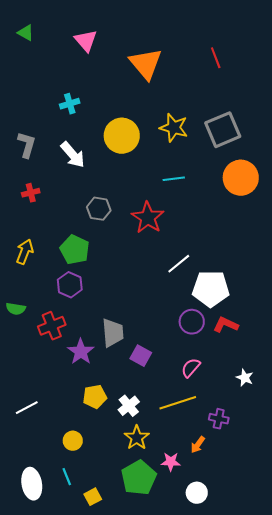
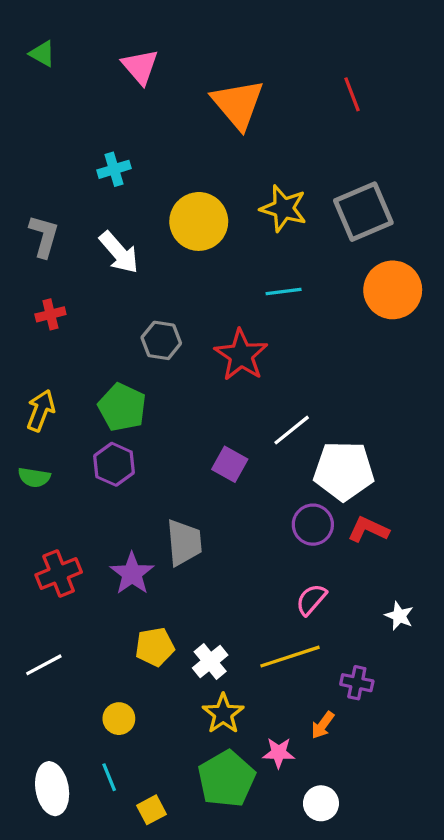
green semicircle: (16, 309) -> (34, 477), moved
red cross: (52, 326) -> (59, 573), moved
purple square: (141, 356) -> (230, 464), moved

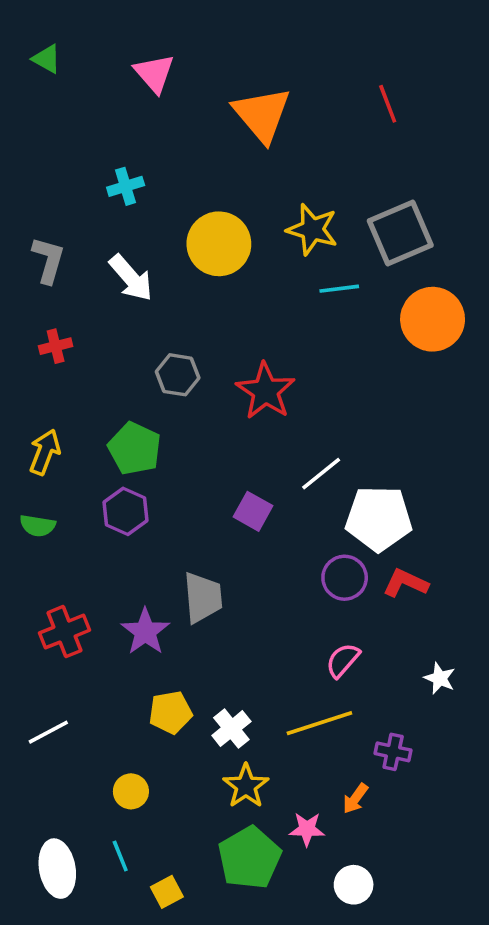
cyan line: (284, 292) -> (339, 289), moved

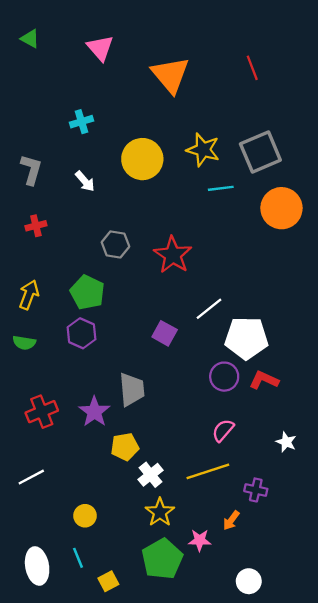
white arrow: (131, 278) -> (85, 181), size x0.7
yellow pentagon: (170, 712) -> (125, 447), moved
white circle: (354, 885) -> (249, 581), moved

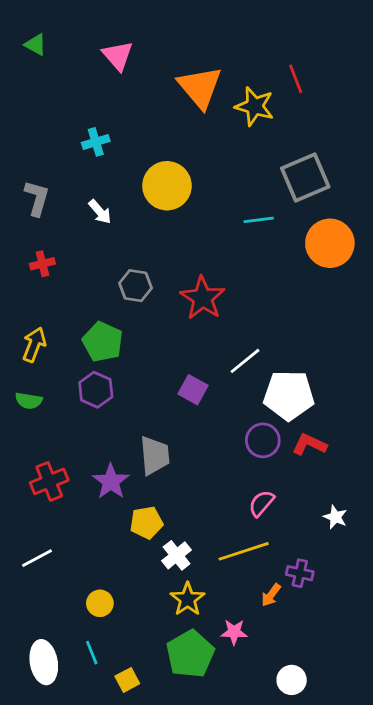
yellow star: (203, 150) -> (255, 106), moved
orange arrow: (231, 520) -> (271, 595), moved

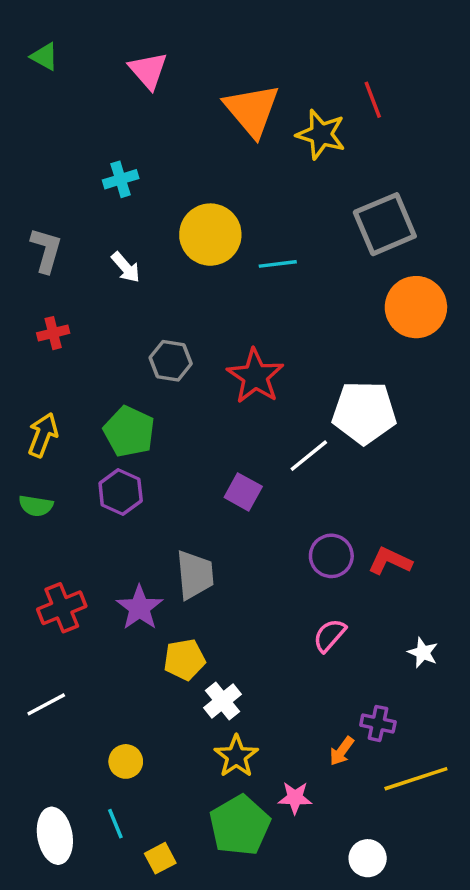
cyan line: (259, 220) -> (278, 264), moved
white pentagon: (289, 395) -> (364, 412), moved
yellow line: (244, 551) -> (416, 779), moved

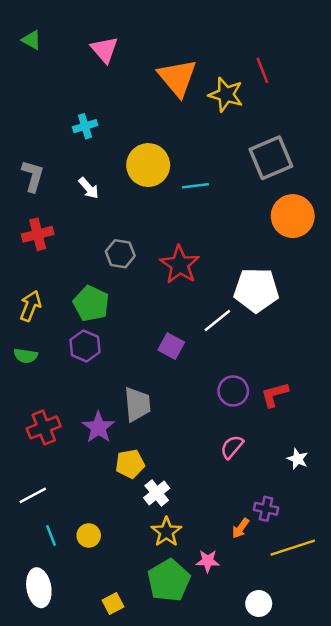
red cross: (53, 333) -> (38, 234), size x1.4
red L-shape: (390, 561) -> (274, 395), turned -40
cyan line: (115, 824) -> (51, 535), moved

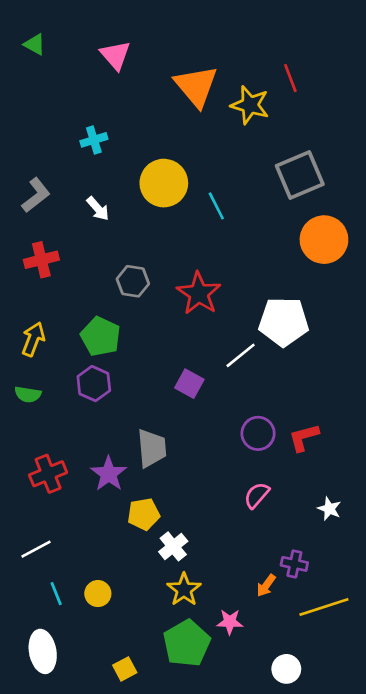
gray L-shape: (33, 176) -> (36, 195), turned 36
cyan line: (196, 186) -> (216, 206), turned 70

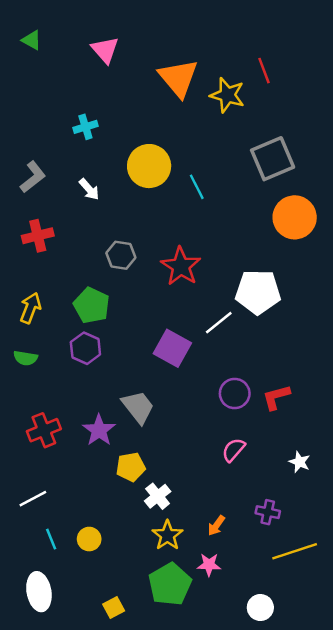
purple square: (189, 384) -> (172, 348), size x1.4
gray trapezoid: (152, 448) -> (138, 407), turned -33
orange arrow: (266, 585) -> (216, 526), moved

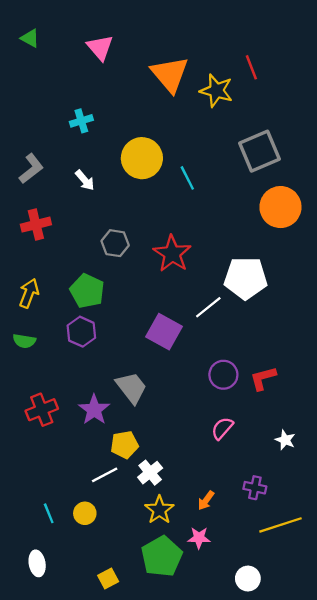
white line: (33, 499) -> (105, 475), moved
white ellipse: (39, 592) -> (37, 563), size x0.7

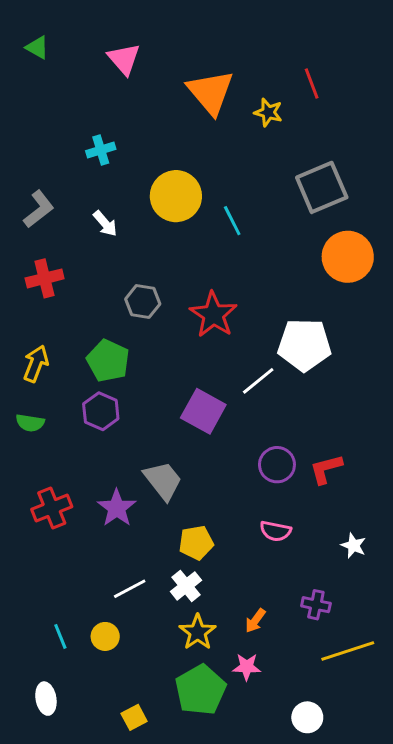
yellow star: (216, 91) -> (268, 112), size x0.7
pink semicircle: (222, 428) -> (276, 531), turned -120
yellow pentagon: (124, 445) -> (196, 543), moved

